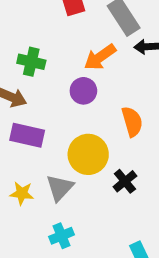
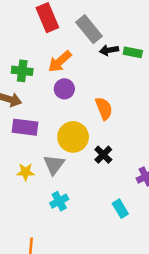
orange arrow: (100, 57) -> (60, 62), moved

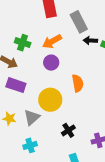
black cross: (103, 155) -> (68, 130), moved

